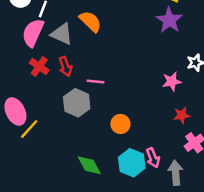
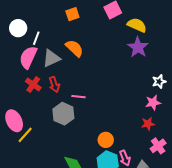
gray triangle: (62, 34) -> (51, 58), turned -48
pink star: (172, 81) -> (153, 103), moved
orange circle: (120, 124) -> (106, 140), moved

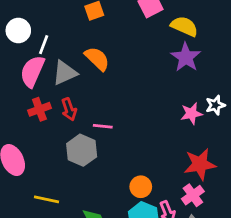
red cross: (33, 85) -> (39, 109), turned 35
pink star: (153, 103) -> (191, 114), moved
red star: (148, 124) -> (200, 164), size x1.6
yellow line: (25, 135) -> (46, 199), moved, turned 60
pink cross: (158, 146) -> (193, 195), moved

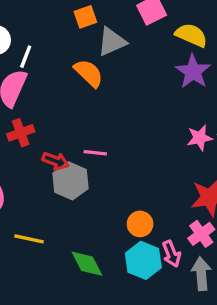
gray triangle: (65, 73) -> (112, 42), moved
red arrow: (69, 109) -> (56, 161), moved, turned -50

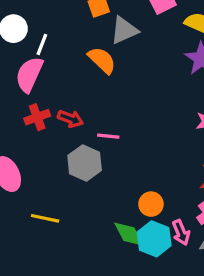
red arrow: (56, 161) -> (70, 119), moved
green diamond: (87, 264) -> (129, 234), moved

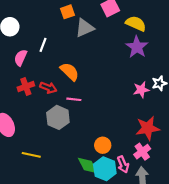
white line: (42, 44) -> (43, 45), moved
orange semicircle: (102, 60) -> (70, 72), moved
pink semicircle: (29, 74) -> (21, 58), size x0.7

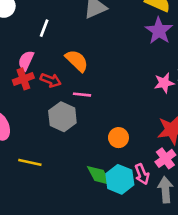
pink semicircle: (21, 58) -> (26, 61), moved
orange circle: (103, 145) -> (118, 138), moved

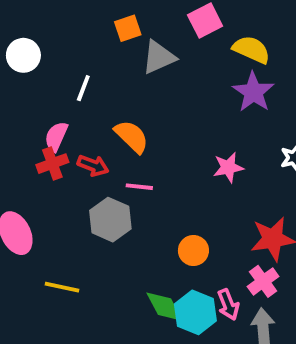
pink star: (164, 83) -> (228, 167), moved

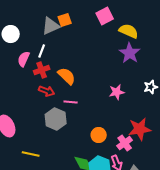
gray triangle: (159, 57) -> (51, 26), moved
pink semicircle: (56, 136) -> (24, 59), moved
red cross: (52, 164) -> (42, 70), moved
pink cross: (263, 281) -> (125, 143), moved

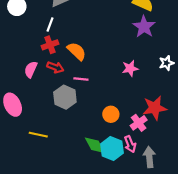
pink semicircle: (24, 59) -> (31, 69), moved

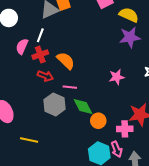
purple star: (144, 27) -> (130, 37), turned 30
pink semicircle: (31, 69) -> (22, 46), moved
pink cross: (139, 123) -> (125, 129), turned 35
green diamond: (95, 145) -> (83, 106), moved

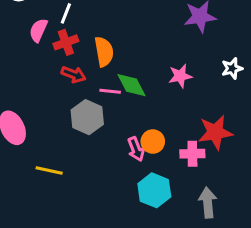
orange semicircle: (66, 61) -> (104, 52), turned 36
green diamond: (83, 106) -> (131, 85), moved
pink arrow: (117, 149) -> (136, 149), moved

